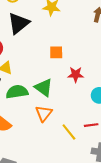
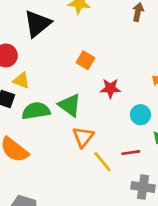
orange square: (56, 52) -> (85, 60), turned 32
orange triangle: (44, 113) -> (83, 137), moved

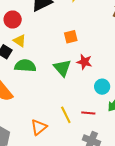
orange square: (85, 60) -> (71, 37), turned 32
green triangle: (70, 105) -> (62, 68), moved
orange triangle: (83, 137) -> (39, 127), moved

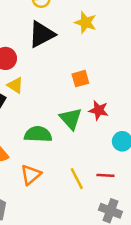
green semicircle: (25, 66) -> (38, 134), moved
orange triangle: (39, 127) -> (31, 175), moved

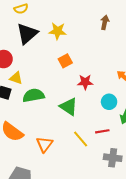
yellow star: (85, 23) -> (58, 31), moved
green triangle: (71, 119) -> (69, 107), moved
green semicircle: (38, 134) -> (33, 95), moved

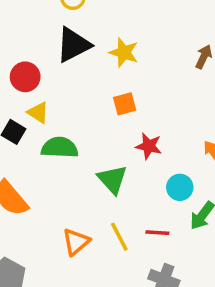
orange triangle: (44, 144) -> (76, 242), moved

